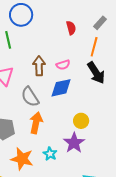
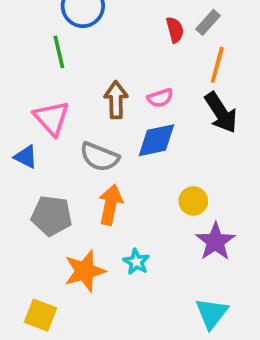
gray rectangle: (100, 23) -> (208, 22), moved
gray semicircle: (30, 97) -> (99, 157), turned -35
purple star: (74, 143) -> (215, 242), moved
orange star: (22, 159) -> (85, 271), turned -30

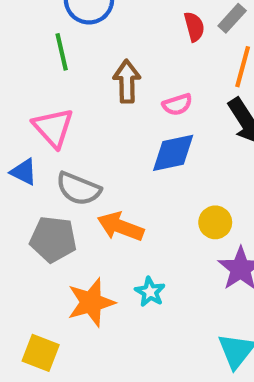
brown arrow: (116, 100) -> (127, 81), moved
gray semicircle: (99, 157) -> (78, 189), moved
orange arrow: (110, 205) -> (121, 227), turned -81

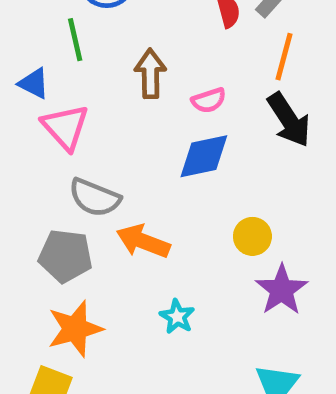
blue triangle: (24, 172) -> (34, 83), moved
orange star: (91, 302) -> (75, 329), moved

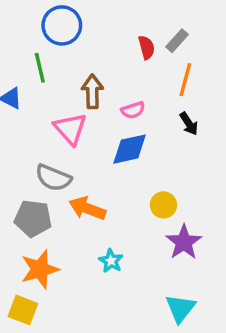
black arrow: (289, 120) -> (189, 124), size x0.6
pink triangle: (65, 127) -> (70, 129), moved

